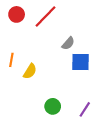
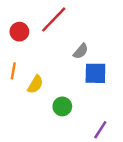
red circle: (17, 14) -> (19, 32), moved
green circle: (53, 106) -> (62, 106), moved

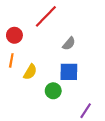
red circle: (19, 32) -> (14, 35), moved
blue square: (95, 73) -> (69, 72), moved

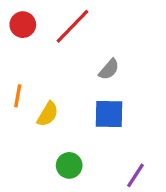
red circle: (14, 35) -> (23, 25), moved
green circle: (53, 91) -> (69, 165), moved

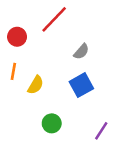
red circle: (23, 25) -> (17, 37), moved
blue square: (109, 114) -> (81, 85), turned -30

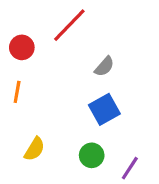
yellow semicircle: (36, 85) -> (35, 149), moved
green circle: (52, 123) -> (92, 155), moved

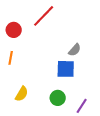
gray semicircle: (104, 66) -> (75, 50), moved
blue square: (104, 109) -> (66, 69), turned 30

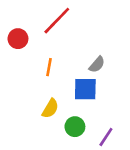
orange line: (11, 58) -> (49, 67), moved
yellow semicircle: (22, 94) -> (50, 109), moved

